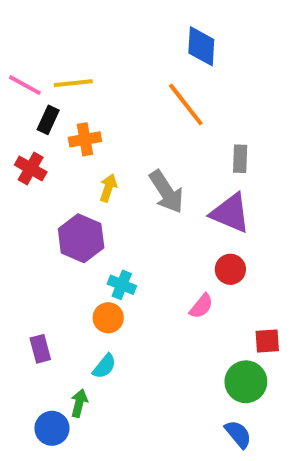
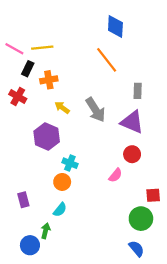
yellow arrow: (108, 188) -> (62, 108), turned -72

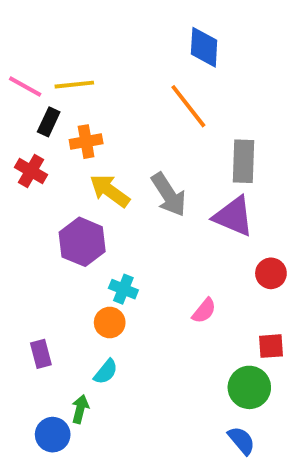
gray rectangle: (138, 91) -> (243, 161), size x1.5
yellow arrow: (62, 108) -> (110, 191), size x1.5
red circle: (132, 154) -> (271, 273), moved

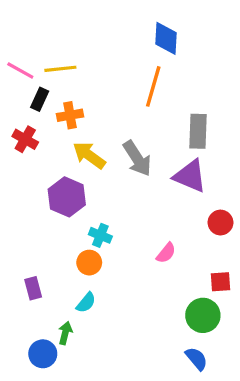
orange line: (188, 106) -> (153, 86), turned 54

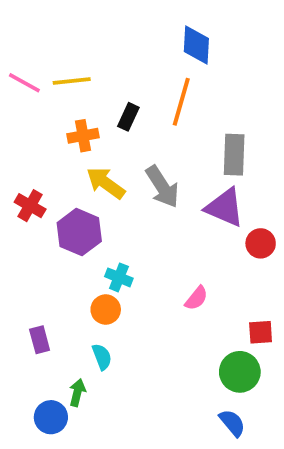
black rectangle: (40, 99) -> (128, 117), moved
red cross: (25, 139) -> (30, 206), moved
red circle: (220, 223) -> (261, 243), moved
cyan semicircle: (86, 303) -> (102, 357), turned -60

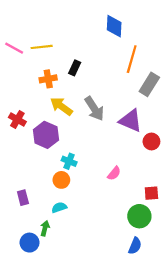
orange line: (181, 102) -> (132, 59), moved
gray rectangle: (234, 155) -> (149, 84), moved, turned 30
cyan semicircle: (102, 357) -> (59, 207), turned -88
blue semicircle: (232, 423) -> (135, 246), turned 63

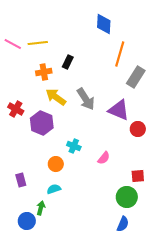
cyan cross: (69, 161) -> (74, 146), moved

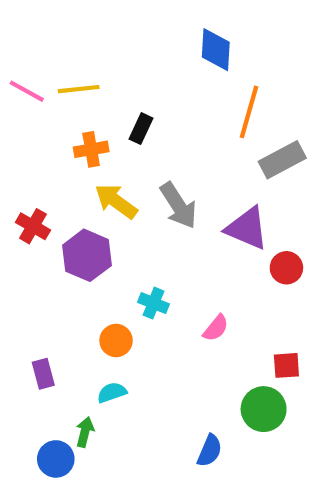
gray rectangle: (136, 77) -> (282, 160), turned 30
blue semicircle: (123, 224) -> (210, 451), moved

